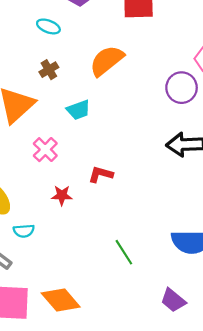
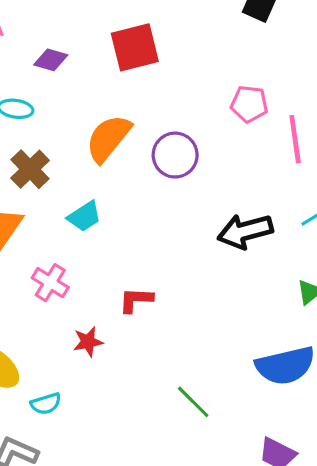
brown cross: (49, 70) -> (30, 169), size x1.4
purple circle: (182, 88) -> (175, 155), moved

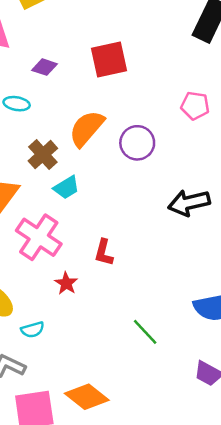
brown cross: (30, 169) -> (43, 155), moved
pink cross: (50, 283) -> (39, 237), size x1.6
red L-shape: (136, 300) -> (104, 253), turned -80
red star: (88, 342) -> (66, 283), turned -30

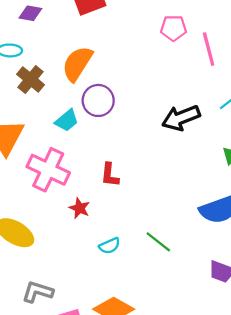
purple circle: (137, 143) -> (98, 100), moved
brown cross: (43, 155) -> (31, 79), moved
cyan semicircle: (32, 330) -> (110, 246), moved

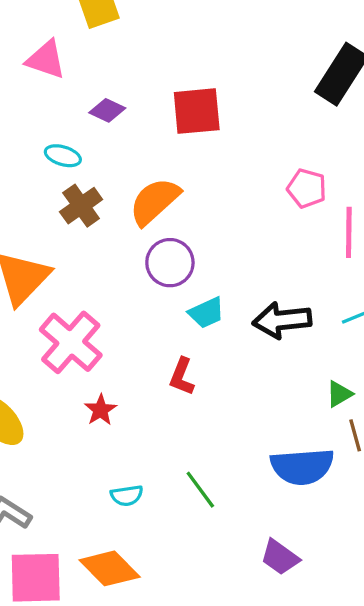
cyan trapezoid: (67, 120) -> (206, 313), moved
red L-shape: (110, 175) -> (182, 377), moved
cyan semicircle: (110, 246) -> (127, 496), moved

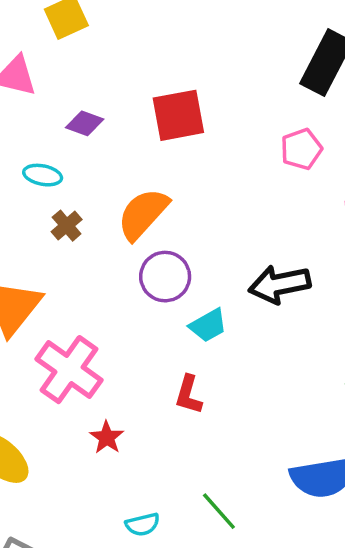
pink pentagon: (307, 188) -> (301, 149), moved, turned -30
brown cross: (81, 206) -> (67, 226), size x0.7
black arrow: (282, 320) -> (280, 284), moved

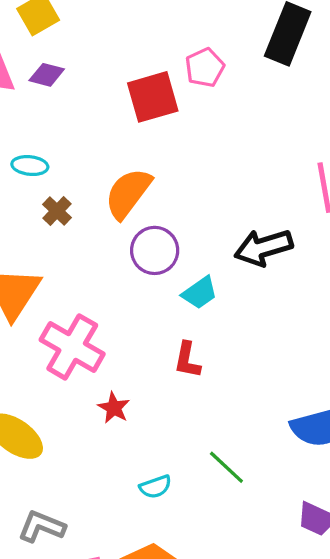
purple diamond: (85, 123) -> (47, 75), moved
pink pentagon: (301, 149) -> (205, 68), moved

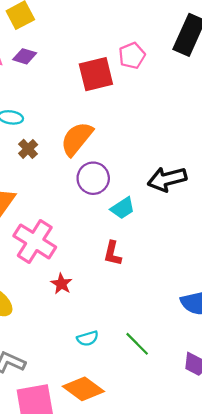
green line: (226, 467) -> (137, 344), moved

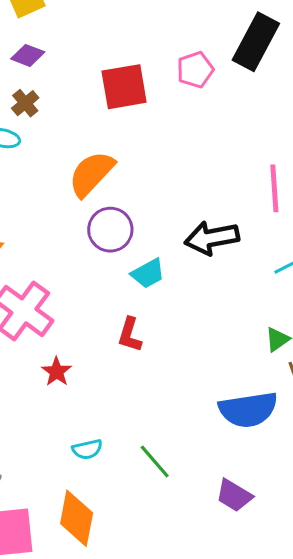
pink pentagon: (132, 56) -> (195, 70), moved
brown cross: (28, 149) -> (25, 103), moved
orange diamond: (83, 389) -> (77, 518), turned 60

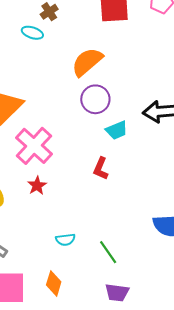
red star: (57, 372) -> (37, 186), moved
purple trapezoid: (234, 495) -> (117, 293), moved, turned -30
orange diamond: (77, 518) -> (54, 283), size x0.7

